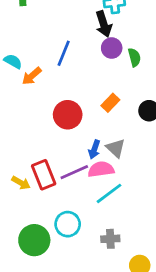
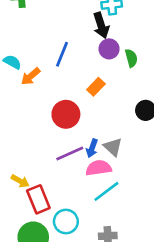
orange rectangle: (110, 103) -> (96, 87), moved
purple line: (74, 172) -> (70, 154), moved
red rectangle: (44, 175) -> (38, 199), moved

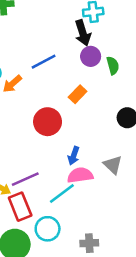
blue line: (62, 54) -> (44, 62), turned 40
gray triangle: (113, 147) -> (113, 165), moved
purple line: (70, 154) -> (25, 179), moved
cyan line: (106, 191) -> (62, 193), moved

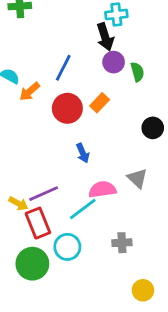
blue line: (44, 62) -> (63, 68), turned -35
red circle: (48, 122) -> (67, 108), moved
blue arrow: (74, 156) -> (83, 153), moved, turned -42
gray cross: (89, 243) -> (122, 243), moved

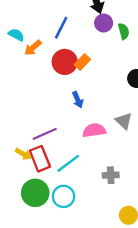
orange rectangle: (100, 103) -> (82, 62), moved
yellow arrow: (18, 203) -> (23, 154), moved
cyan line: (83, 209) -> (68, 163), moved
cyan circle: (67, 247) -> (64, 196), moved

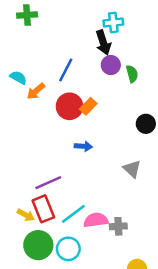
blue arrow: (78, 100) -> (83, 146), turned -63
pink semicircle: (94, 130) -> (96, 220), moved
yellow arrow: (23, 154) -> (26, 215), moved

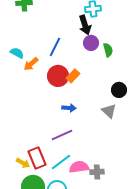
gray triangle: (132, 169) -> (109, 111), moved
purple line: (48, 183) -> (62, 135), moved

